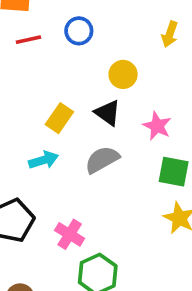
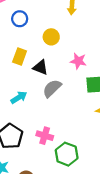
black triangle: (108, 113) -> (40, 67), moved
yellow rectangle: (59, 118) -> (20, 56), moved

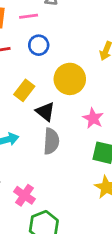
yellow circle: (51, 37) -> (70, 79), size x1.5
gray semicircle: (52, 88) -> (51, 141), turned 120

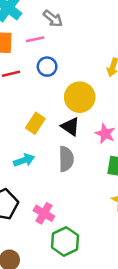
yellow rectangle: (24, 90) -> (35, 123), moved
black triangle: (45, 112) -> (70, 127), moved

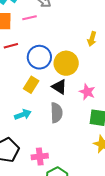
blue circle: (47, 67) -> (39, 57), moved, size x1.5
pink cross: (44, 213) -> (40, 156), turned -35

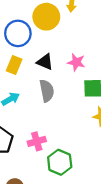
yellow circle: (66, 63) -> (46, 17), moved

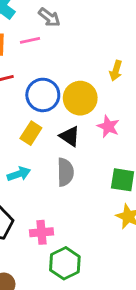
yellow circle: (46, 17) -> (80, 98), moved
pink star: (76, 62) -> (108, 127), moved

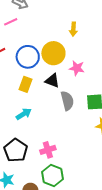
gray semicircle: (65, 172) -> (67, 101), moved
green hexagon: (65, 263) -> (53, 176), moved

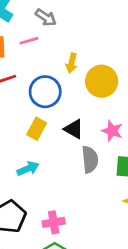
yellow arrow: (73, 29) -> (72, 63), moved
yellow circle: (53, 53) -> (102, 81), moved
pink star: (77, 68) -> (112, 131), moved

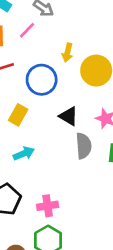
pink line: (29, 41) -> (27, 30), turned -30
yellow rectangle: (37, 129) -> (18, 115), moved

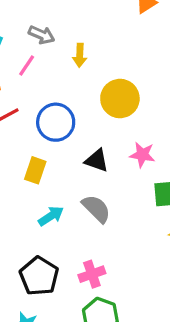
yellow arrow: (67, 53) -> (80, 55), moved
gray semicircle: (84, 146) -> (96, 209), moved, turned -30

